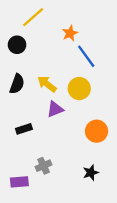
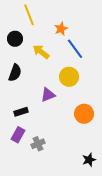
yellow line: (33, 17) -> (29, 15), turned -70
yellow arrow: (47, 84) -> (41, 52), moved
black star: (91, 173) -> (89, 160), moved
purple rectangle: (19, 182) -> (18, 135), moved, turned -56

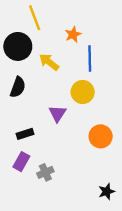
black circle: (15, 39) -> (18, 46), size x1.5
blue line: (75, 49) -> (90, 58), turned 35
purple triangle: (48, 95) -> (57, 114), turned -35

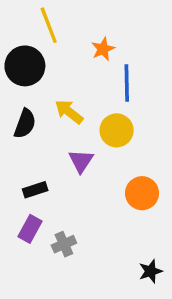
yellow arrow: (49, 62) -> (69, 112), moved

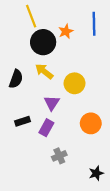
black circle: (25, 66) -> (43, 42), moved
blue line: (127, 83) -> (94, 24), moved
purple rectangle: (30, 229) -> (46, 128), moved
gray cross: (64, 244) -> (59, 156), moved

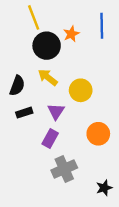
black rectangle: (22, 121) -> (24, 113), moved
gray cross: (59, 156) -> (64, 169), size x1.5

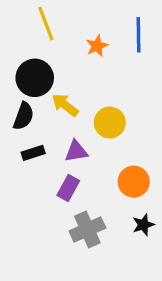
black circle: (47, 46) -> (35, 78), moved
purple triangle: (56, 111) -> (76, 151), turned 48
black star: (104, 188) -> (143, 225), moved

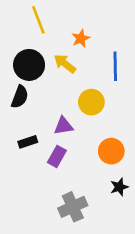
blue line: (138, 35) -> (115, 66), moved
yellow arrow: (65, 105) -> (65, 64), moved
black rectangle: (33, 153) -> (28, 142), moved
gray cross: (87, 230) -> (73, 207), moved

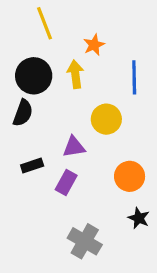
yellow arrow: (65, 64) -> (75, 74), turned 45
black star: (119, 187) -> (139, 218), turned -30
gray cross: (73, 207) -> (85, 241), turned -36

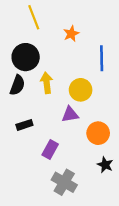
yellow arrow: (75, 74) -> (47, 83), moved
purple triangle: (74, 147) -> (70, 114), moved
purple rectangle: (66, 183) -> (50, 150), moved

